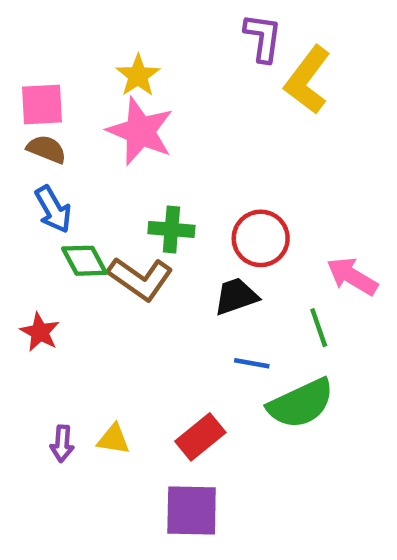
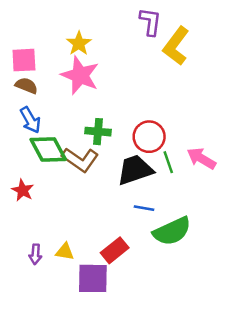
green diamond: (84, 261) -> (48, 149), size x1.4
black trapezoid: (236, 296) -> (135, 170), size x1.4
green line: (319, 328) -> (168, 162), moved
purple square: (192, 510) -> (93, 278), moved

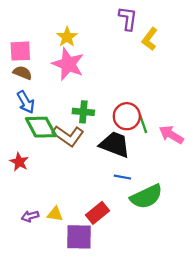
yellow L-shape: (176, 46) -> (150, 39), size x0.7
green line: (168, 162) -> (143, 124), moved
black trapezoid: (135, 170) -> (115, 144), turned 40
purple arrow: (35, 254) -> (30, 216), turned 70

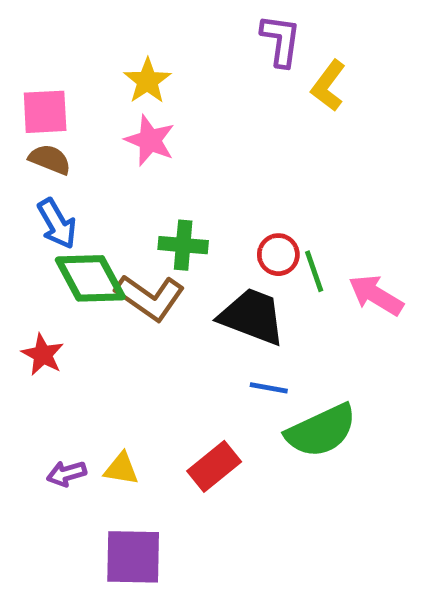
pink star: (68, 64) -> (150, 140), size x0.7
red circle: (127, 116) -> (278, 255), size x0.7
purple square: (79, 237) -> (133, 557), moved

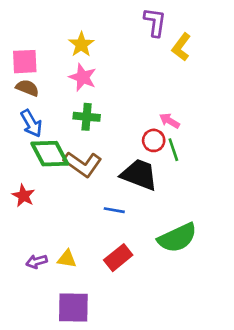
green cross: (183, 245) -> (87, 117), moved
pink arrow: (376, 295) -> (169, 121), moved, size x0.7
blue line: (269, 388) -> (114, 210), moved

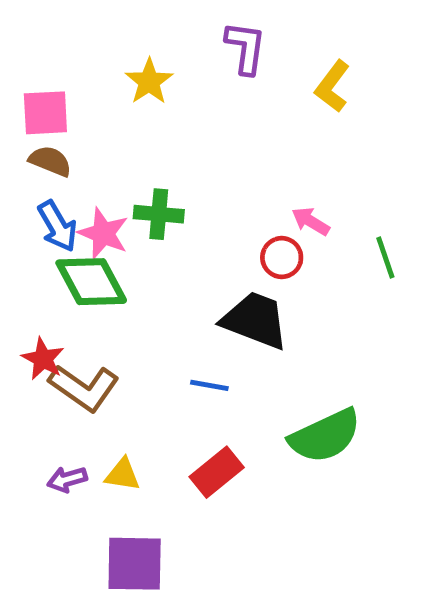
purple L-shape: (155, 22) -> (246, 48), moved
pink star: (83, 77) -> (103, 233), moved
green line: (173, 150) -> (385, 258), moved
brown L-shape: (83, 164) -> (84, 388), moved

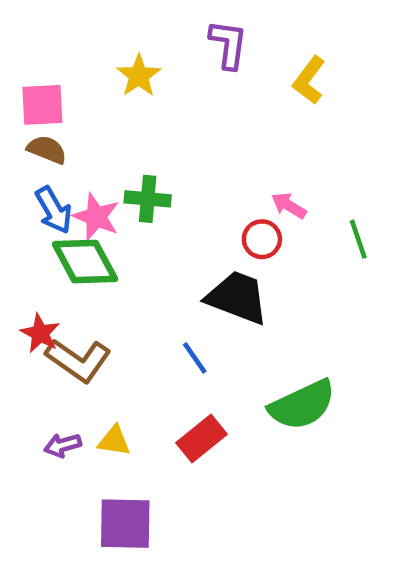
blue line: (209, 385) -> (195, 358), turned 45

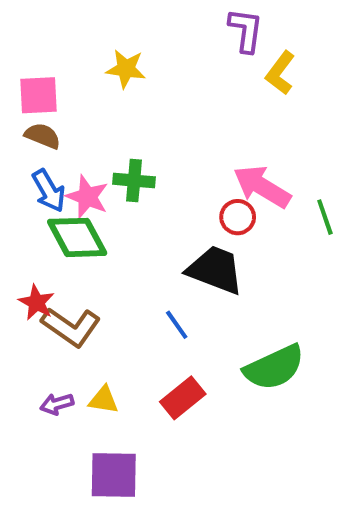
purple L-shape: (228, 44) -> (246, 30), moved
yellow star: (139, 76) -> (126, 69), turned -30
pink arrow: (289, 206) -> (262, 187), size x1.8

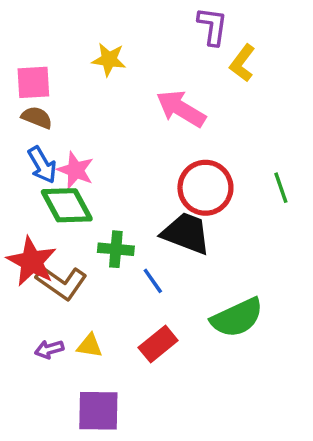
green cross: (134, 181) -> (116, 249), moved
pink arrow: (262, 187) -> (181, 109), moved
red circle: (238, 217) -> (205, 188), size x1.8
red star: (37, 302) -> (32, 261), size x1.6

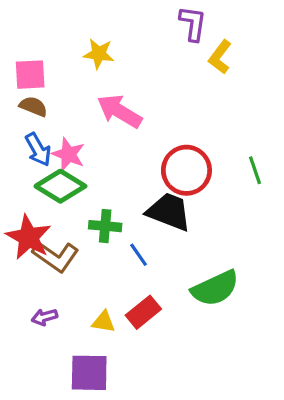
pink arrow: (181, 109) -> (119, 111), moved
green diamond: (67, 205) -> (60, 186), turned -30
yellow triangle: (90, 346) -> (104, 322), moved

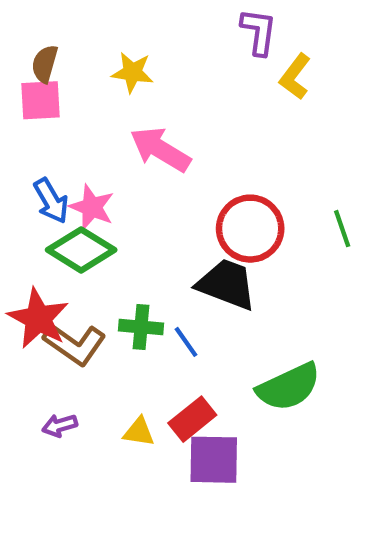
brown semicircle: (33, 106) -> (45, 64), moved, turned -96
green cross: (105, 226) -> (141, 327), moved
purple square: (89, 373) -> (214, 460), moved

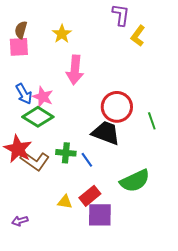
yellow star: (132, 72) -> (62, 34), turned 30
pink arrow: (160, 149) -> (75, 70), turned -116
green line: (342, 229) -> (152, 121), moved
purple arrow: (60, 425) -> (20, 221), moved

